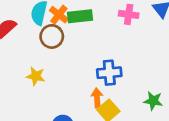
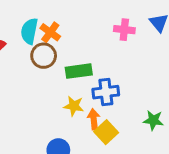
green rectangle: (80, 16) -> (79, 71), moved
yellow star: (36, 76) -> (74, 106), moved

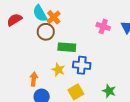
cyan semicircle: (29, 31) -> (40, 13), turned -54
orange arrow: (94, 119) -> (34, 79), moved

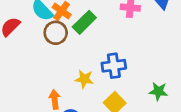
green rectangle: (67, 47) -> (84, 22), moved, turned -36

